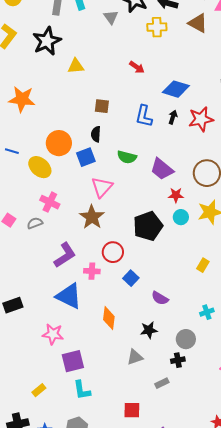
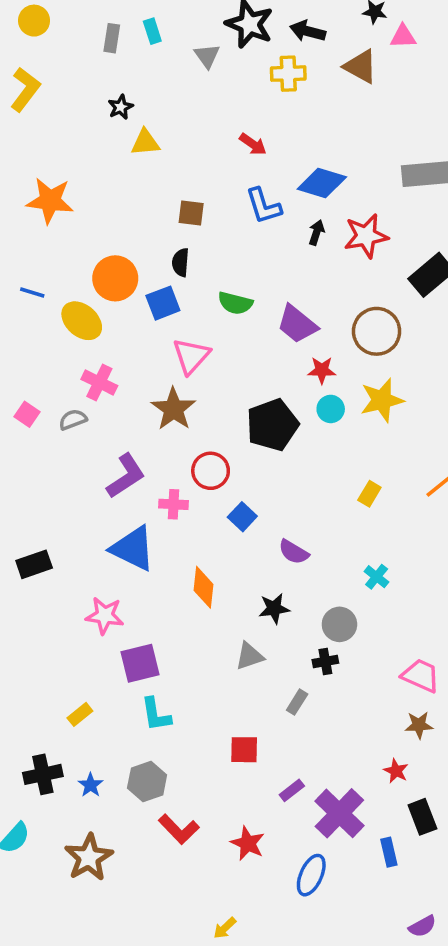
black star: (47, 41) -> (121, 107), moved, size x0.5
blue L-shape: (144, 116) -> (264, 206), moved, turned -30
cyan cross: (207, 312) -> (377, 577), turned -32
gray rectangle: (162, 383) -> (297, 702), turned -32

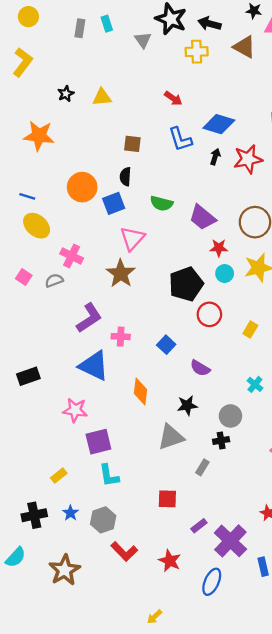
black star: (121, 107) -> (66, 94), moved
yellow ellipse: (82, 321) -> (37, 226), moved
red circle: (211, 471) -> (209, 314), moved
gray triangle: (249, 656) -> (171, 437), size x1.4
blue star: (91, 785) -> (70, 513), moved

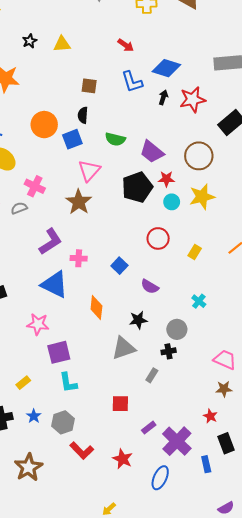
black pentagon: (186, 284) -> (137, 187), moved

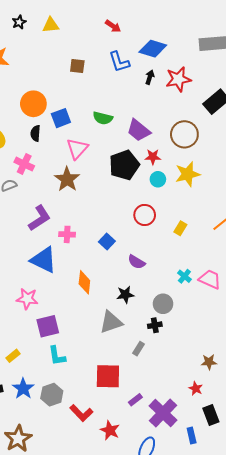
black semicircle: (83, 115) -> (35, 133), moved
pink trapezoid: (225, 360) -> (210, 279), moved
red square: (120, 404) -> (108, 376), size x1.5
blue star: (34, 416) -> (23, 388), size x1.5
red L-shape: (82, 451) -> (81, 413), moved

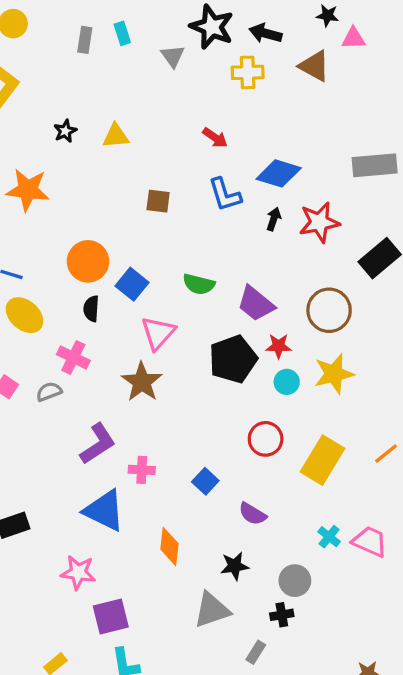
blue square: (61, 118) -> (132, 284), turned -30
yellow rectangle: (180, 228) -> (323, 460), size x2.0

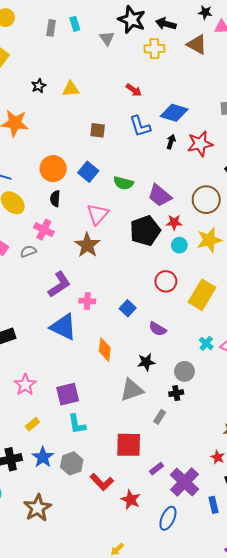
blue square: (132, 284) -> (88, 172), moved
pink star: (78, 572) -> (25, 385), moved, turned 30

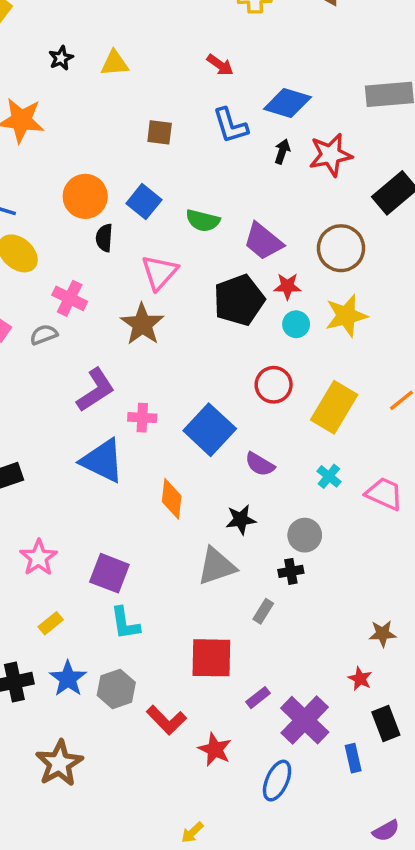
black semicircle: (55, 199) -> (104, 238), moved
blue square: (128, 308) -> (210, 430), size x1.8
cyan cross: (206, 343) -> (329, 476), moved
purple square: (68, 394) -> (109, 573), turned 35

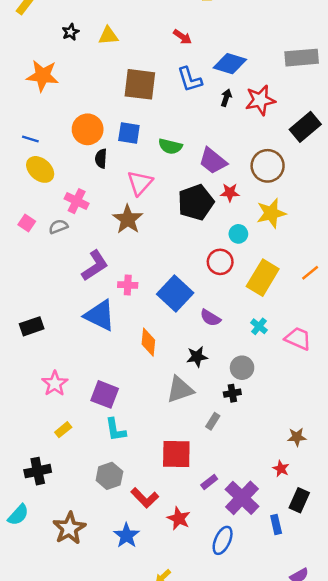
brown square: (160, 132) -> (140, 84), size x1.8
blue square: (144, 202) -> (129, 133), turned -30
cyan circle: (296, 324) -> (238, 234), moved
blue star: (68, 679) -> (126, 536), moved
black rectangle: (386, 724) -> (299, 500), turned 45

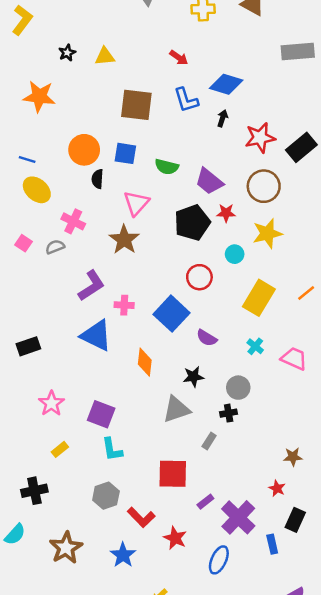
gray rectangle: (302, 58) -> (298, 52), moved
red star: (260, 100) -> (260, 138), moved
red circle: (220, 262) -> (199, 277), moved

